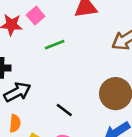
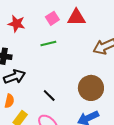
pink square: (36, 16) -> (52, 18), moved

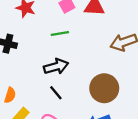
black arrow: (15, 77) -> (56, 67), moved

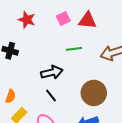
green line: (60, 33) -> (74, 49), moved

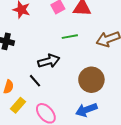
black line: (51, 96) -> (35, 81), moved

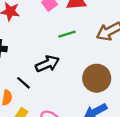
black line: (35, 81) -> (23, 83), moved

